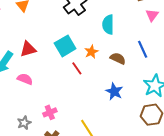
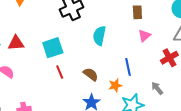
orange star: (91, 52) -> (115, 85), moved
brown semicircle: (118, 58) -> (91, 74), moved

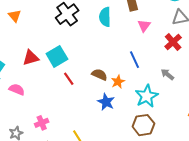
cyan semicircle: (99, 36) -> (105, 17), moved
red triangle: (16, 43) -> (31, 58), moved
orange star: (115, 85) -> (118, 82), moved

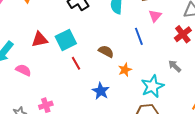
blue line: (134, 60) -> (139, 36), moved
brown semicircle: (99, 75) -> (106, 51), moved
blue star: (106, 102) -> (101, 91), moved

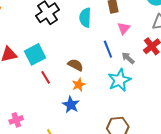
gray arrow: (175, 66) -> (128, 58), moved
orange star: (125, 70) -> (79, 85), moved
cyan star: (152, 86) -> (119, 80), moved

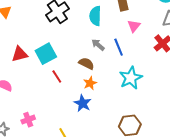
gray arrow: (128, 58) -> (98, 45), moved

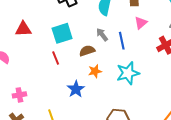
cyan square: (46, 54) -> (62, 33), moved
brown semicircle: (86, 63) -> (87, 51), turned -56
orange star: (90, 83) -> (95, 71), moved

